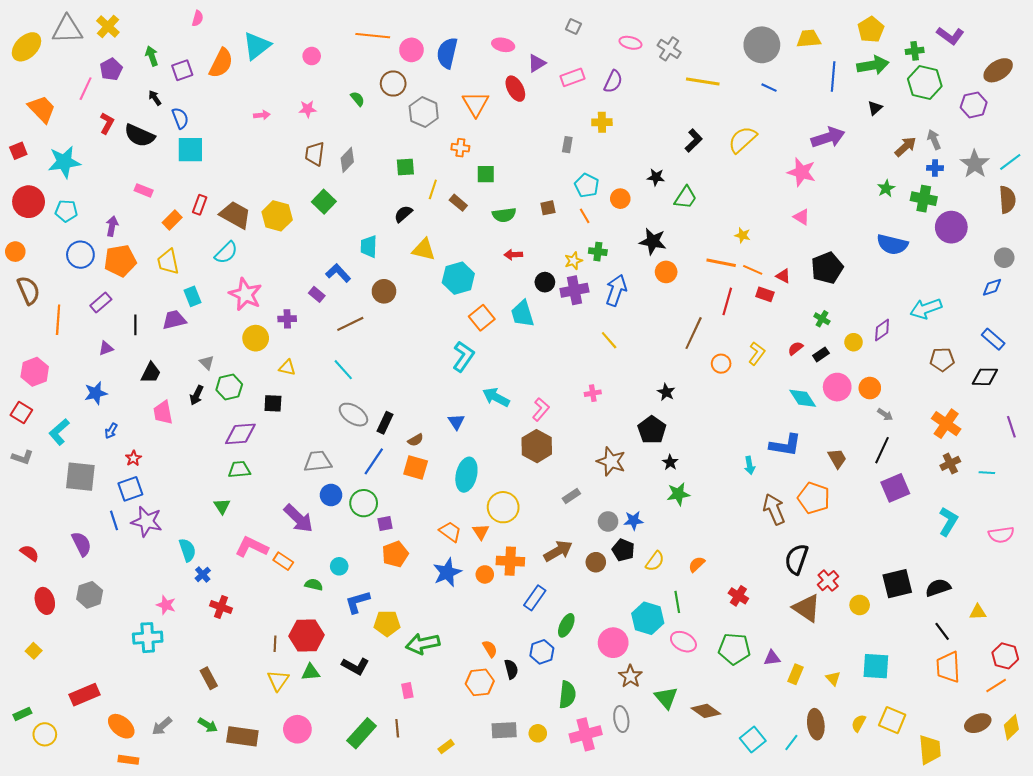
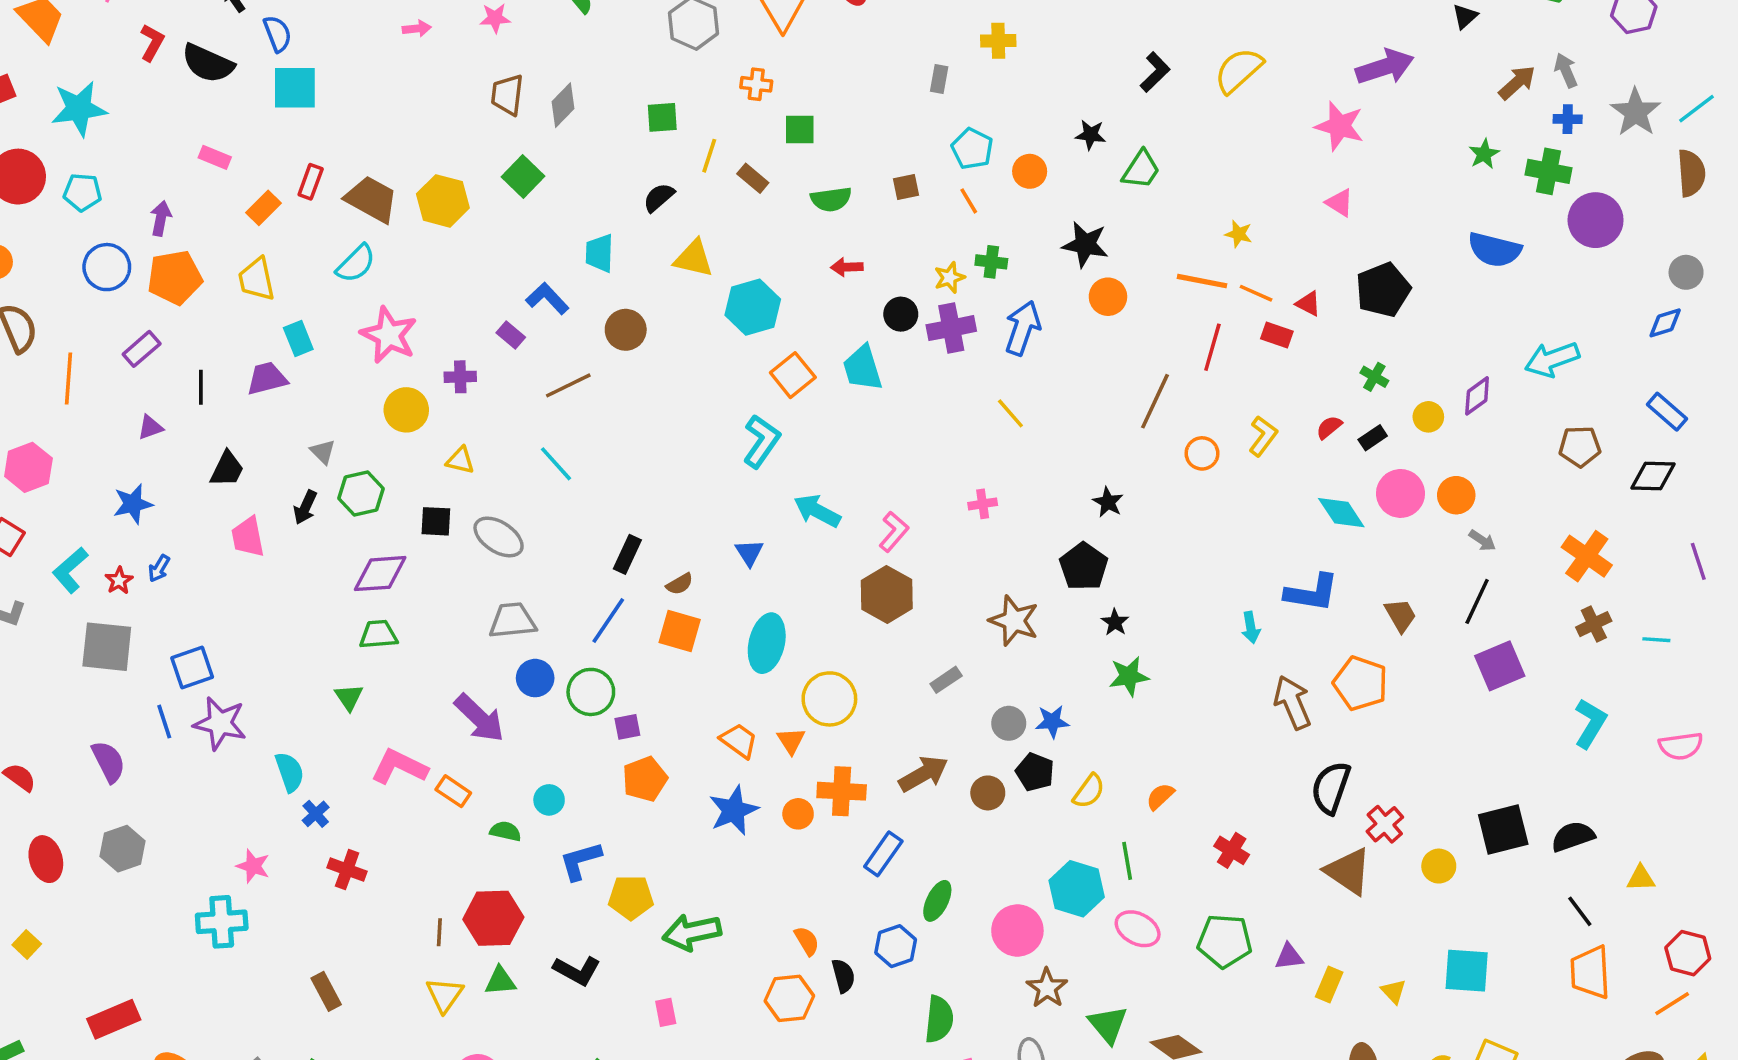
gray ellipse: (353, 415) -> (499, 537), moved
red star: (133, 458) -> (119, 581), moved

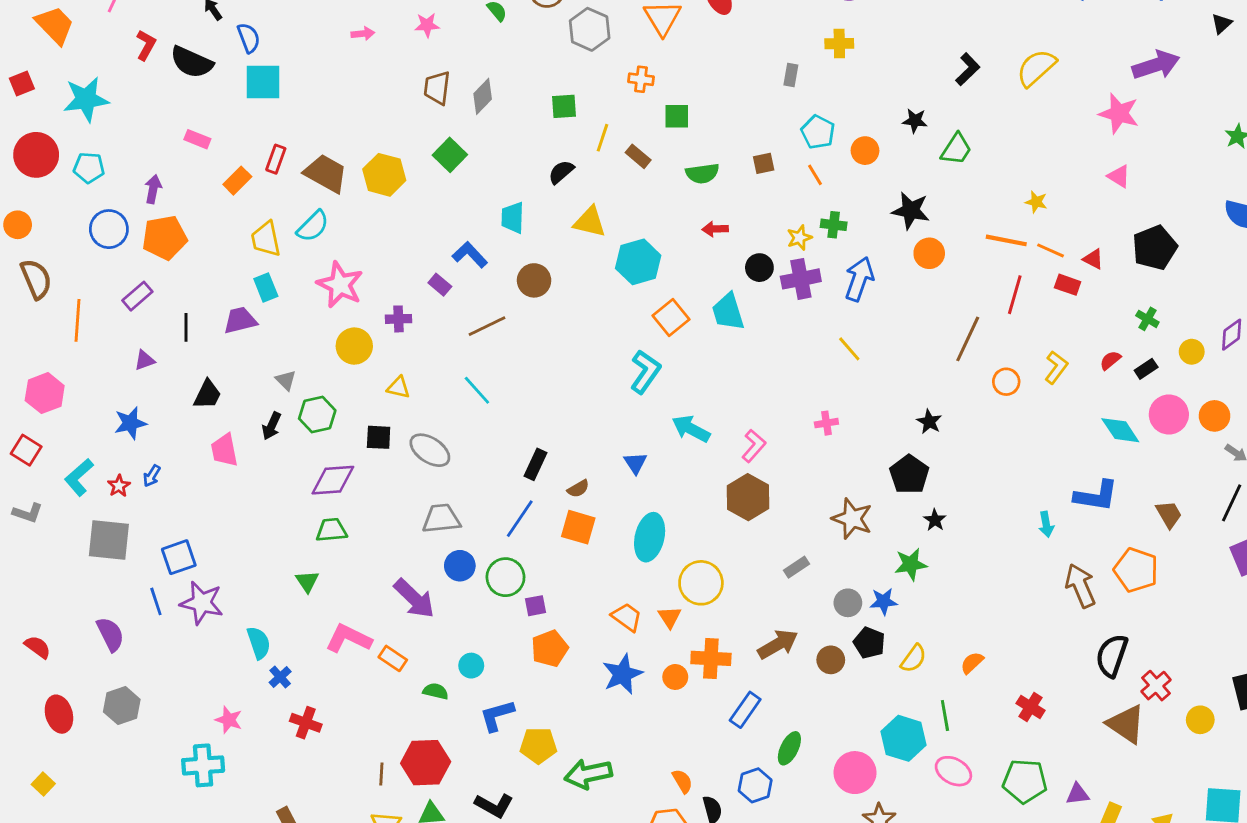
yellow trapezoid: (257, 279) -> (266, 239), moved
green star: (1129, 676) -> (911, 564), moved

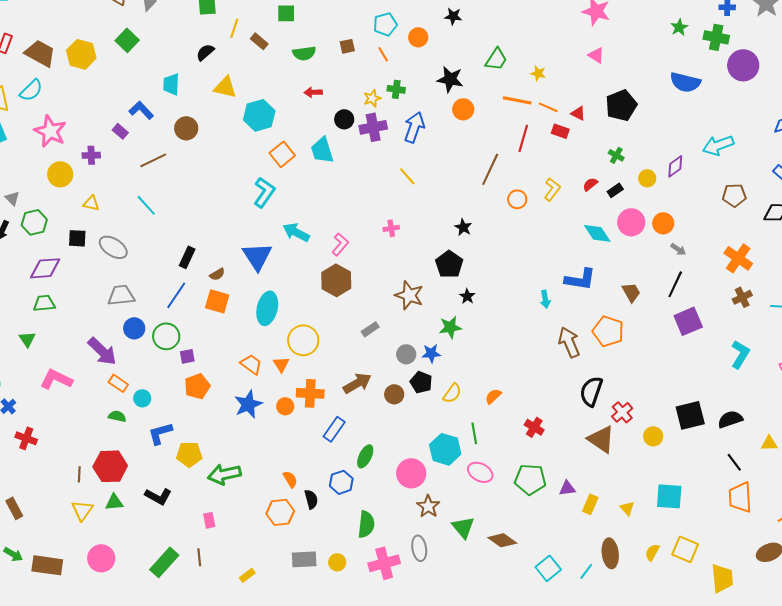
cyan pentagon: (818, 132) -> (385, 24), turned 30
green trapezoid: (956, 149) -> (496, 59), moved
blue triangle: (635, 463) -> (257, 256), size x1.8
orange rectangle: (393, 658) -> (118, 383), moved

